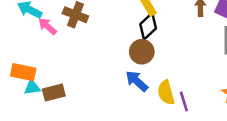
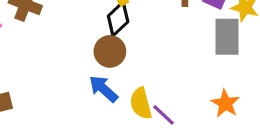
purple line: (184, 101) -> (164, 115), turned -30

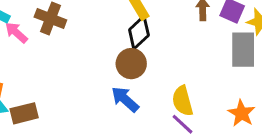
yellow semicircle: (141, 103) -> (182, 101), moved

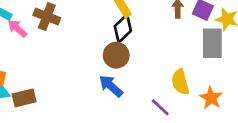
yellow semicircle: (182, 101) -> (180, 82), moved

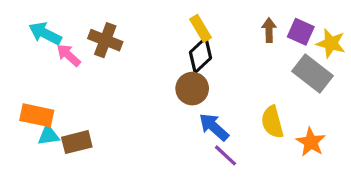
gray rectangle: (212, 43) -> (312, 74), turned -52
blue arrow: (111, 86) -> (214, 127), moved
purple line: (160, 107) -> (226, 155), moved

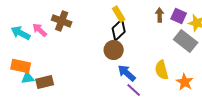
cyan arrow: (45, 33) -> (21, 33), moved

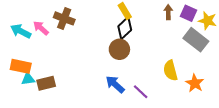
blue arrow: (127, 73) -> (115, 84), moved

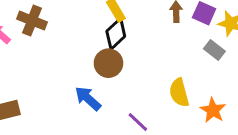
gray rectangle: (196, 40) -> (214, 50), size x0.6
blue arrow: (115, 84) -> (88, 98), moved

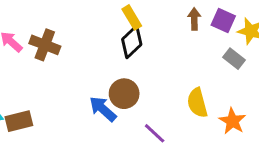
brown cross: (32, 21) -> (45, 45), moved
brown circle: (108, 63) -> (124, 94), moved

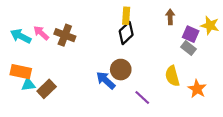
yellow rectangle: (132, 17) -> (126, 16), turned 35
purple square: (223, 20) -> (191, 34), moved
gray rectangle: (234, 59) -> (188, 48), moved
brown rectangle: (19, 121) -> (47, 89), turned -30

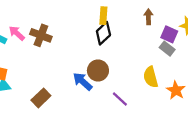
brown rectangle: (47, 89) -> (41, 98), moved

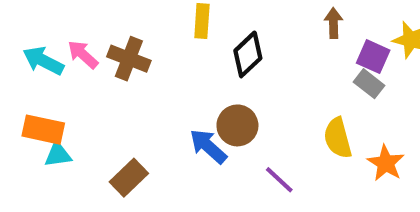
yellow rectangle: (103, 16) -> (202, 21), moved

